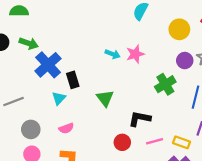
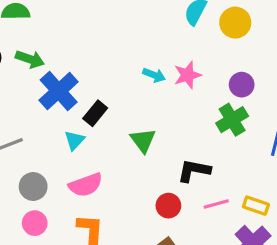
yellow circle: (179, 29) -> (235, 23), moved
purple circle: (185, 61) -> (242, 85), moved
black rectangle: (73, 80) -> (95, 113), turned 56
pink semicircle: (66, 128) -> (86, 185), size x1.5

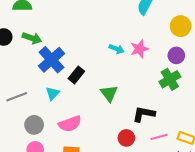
yellow circle: (235, 23) -> (181, 26), moved
cyan triangle: (75, 140) -> (53, 93), moved

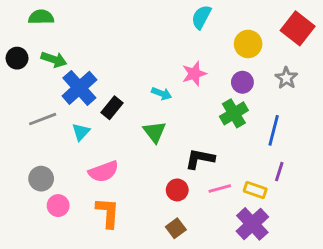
cyan arrow: (117, 49) -> (162, 94), moved
gray line: (17, 97) -> (43, 119), moved
gray circle: (34, 125) -> (41, 179), moved

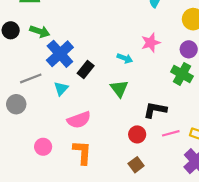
green cross: (234, 113) -> (182, 74), turned -30
gray circle: (41, 179) -> (16, 104), moved

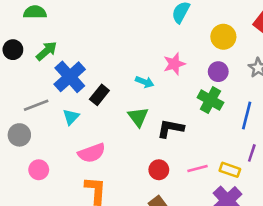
green arrow: (40, 31) -> (46, 51), turned -60
black L-shape: (155, 110) -> (170, 128), moved
pink circle: (43, 147) -> (39, 170), moved

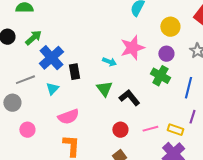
pink star: (174, 64) -> (132, 48), size x1.4
black rectangle: (99, 95) -> (74, 72), turned -49
black L-shape: (170, 128) -> (129, 98), turned 40

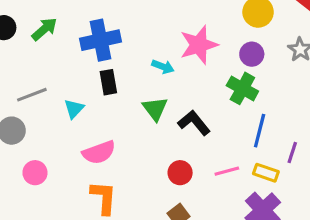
blue cross: (51, 58) -> (101, 40), moved, turned 30
blue line: (188, 88) -> (260, 131), moved

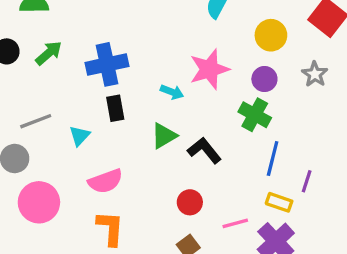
green triangle: (155, 109) -> (164, 136), turned 36
pink line: (227, 171) -> (235, 223), moved
pink circle: (35, 173) -> (39, 202), size x1.6

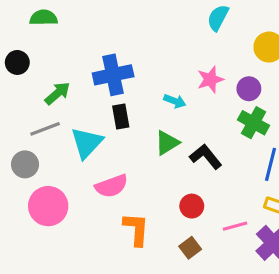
green arrow: (49, 53) -> (57, 93), moved
pink star: (209, 69) -> (210, 79), size x0.7
purple circle: (264, 79) -> (249, 89), moved
cyan triangle: (80, 136) -> (87, 143), size x1.6
orange L-shape: (110, 228) -> (136, 229), moved

